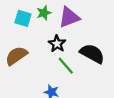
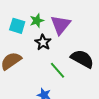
purple triangle: (69, 17) -> (61, 25), turned -30
black star: (57, 44) -> (43, 42), moved

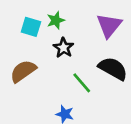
purple triangle: (61, 25) -> (109, 26), moved

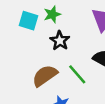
brown semicircle: (23, 71) -> (45, 76), moved

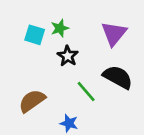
brown semicircle: (45, 76) -> (32, 101), moved

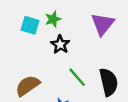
black semicircle: (118, 77) -> (109, 82), moved, turned 48

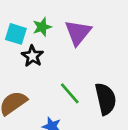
purple triangle: (103, 24) -> (78, 33), moved
black star: (60, 45) -> (32, 56), moved

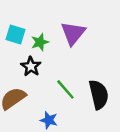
green star: (42, 27) -> (40, 42), moved
black star: (32, 56) -> (31, 66), moved

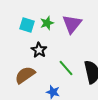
green star: (40, 42) -> (47, 23), moved

